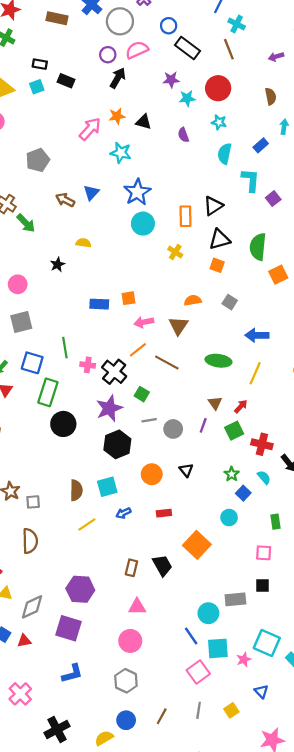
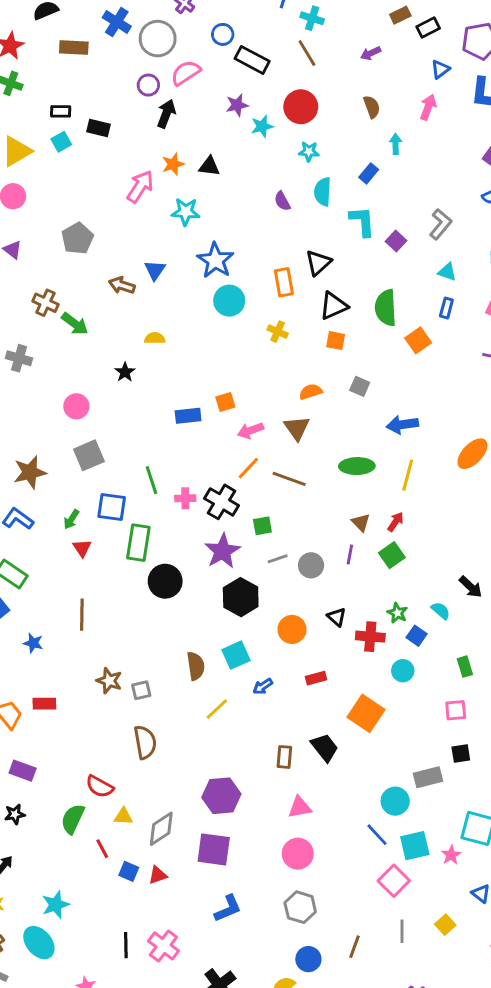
purple semicircle: (183, 135) -> (282, 201), moved
green square: (142, 394) -> (262, 526), turned -32
red cross: (262, 444) -> (370, 637), moved

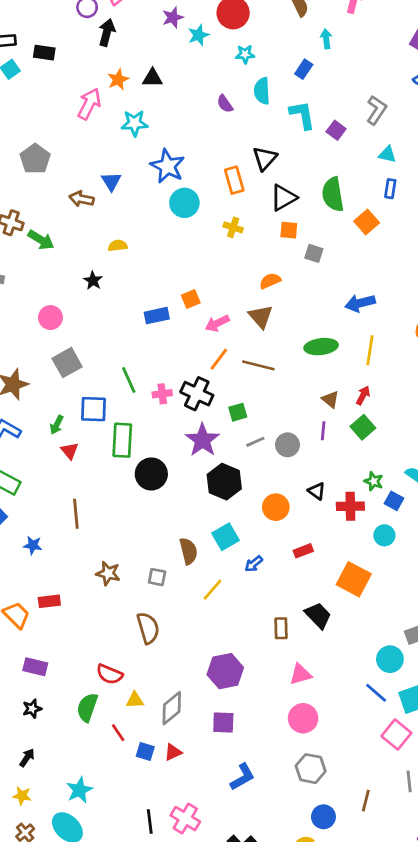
gray square: (360, 386) -> (314, 253), moved
gray square: (141, 690) -> (157, 577), moved, turned 30
purple square: (214, 849) -> (223, 723), size x0.7

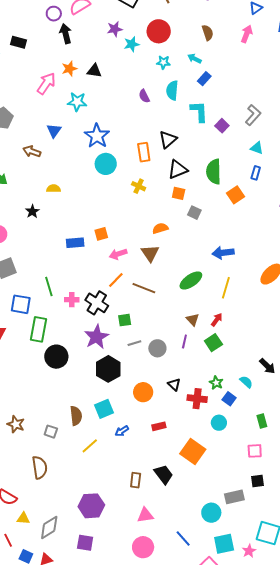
black arrow: (107, 32) -> (66, 34), turned -36
cyan arrow: (326, 39) -> (194, 59), moved, turned -64
blue triangle: (111, 181) -> (54, 131), moved
green ellipse: (321, 347) -> (191, 281), turned -35
blue line: (376, 693) -> (183, 538), moved

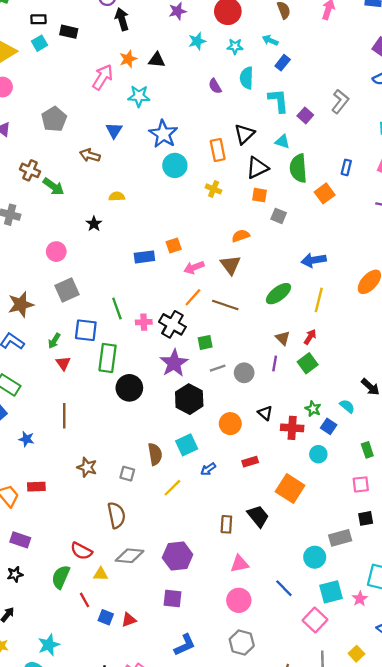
cyan star: (132, 44) -> (197, 41), moved
cyan triangle: (257, 148) -> (282, 142), moved
gray diamond: (49, 528) -> (130, 556), moved, turned 40

